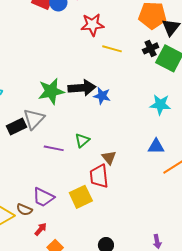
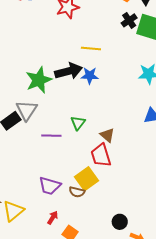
yellow line: (112, 49) -> (91, 49), moved
brown semicircle: (24, 210) -> (77, 192), moved

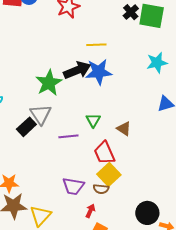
blue star: (90, 76) -> (99, 72), size x1.5
red trapezoid: (101, 155) -> (104, 153), moved
red arrow: (53, 218) -> (90, 211), moved
black circle: (120, 222) -> (147, 213), size x1.5

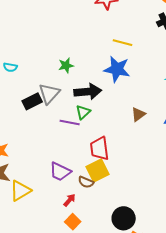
black arrow: (77, 70) -> (88, 92), moved
green star: (49, 83) -> (66, 65), size x0.6
green triangle: (93, 120) -> (83, 112), moved
brown triangle: (124, 129) -> (138, 114), moved, turned 35

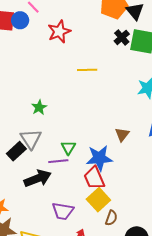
blue star: (117, 69) -> (99, 158), moved
black arrow: (88, 92) -> (38, 178), moved
brown semicircle: (86, 182) -> (111, 218), moved, turned -77

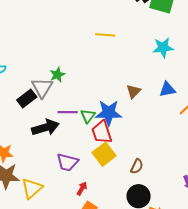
yellow line: (87, 70) -> (105, 35), moved
green star: (39, 107) -> (57, 75), moved
green triangle: (68, 148) -> (88, 116), moved
brown semicircle: (111, 218) -> (137, 166), moved

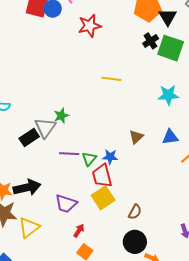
blue star: (109, 113) -> (110, 157), size x0.6
black arrow: (45, 127) -> (27, 188), moved

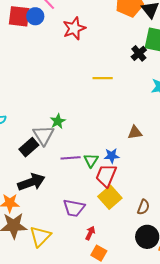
black cross: (151, 41) -> (139, 53), moved
brown triangle: (136, 137) -> (135, 133), turned 42
red trapezoid: (102, 176) -> (106, 176), turned 45
black arrow: (27, 188) -> (31, 182), moved

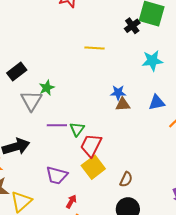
black rectangle: (29, 147) -> (17, 71), moved
blue star: (112, 156) -> (118, 93), moved

